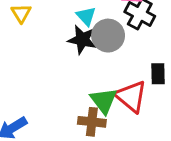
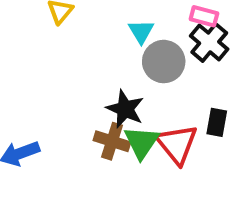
black star: (82, 40) -> (125, 109), moved
brown cross: (92, 122) -> (112, 141), moved

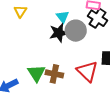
black star: (125, 109) -> (59, 33), moved, turned -30
green triangle: (141, 142) -> (36, 73), moved

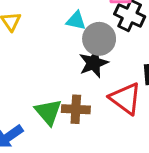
cyan triangle: (62, 17) -> (76, 21), turned -32
black star: (59, 33) -> (94, 63), moved

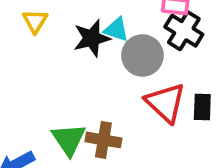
black star: (94, 63) -> (92, 38), moved
red triangle: (125, 98) -> (166, 103), moved

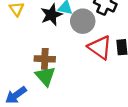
brown cross: (103, 140) -> (45, 59), moved

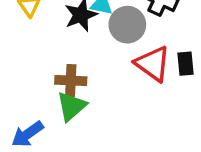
green triangle: (45, 76) -> (71, 106), turned 30

